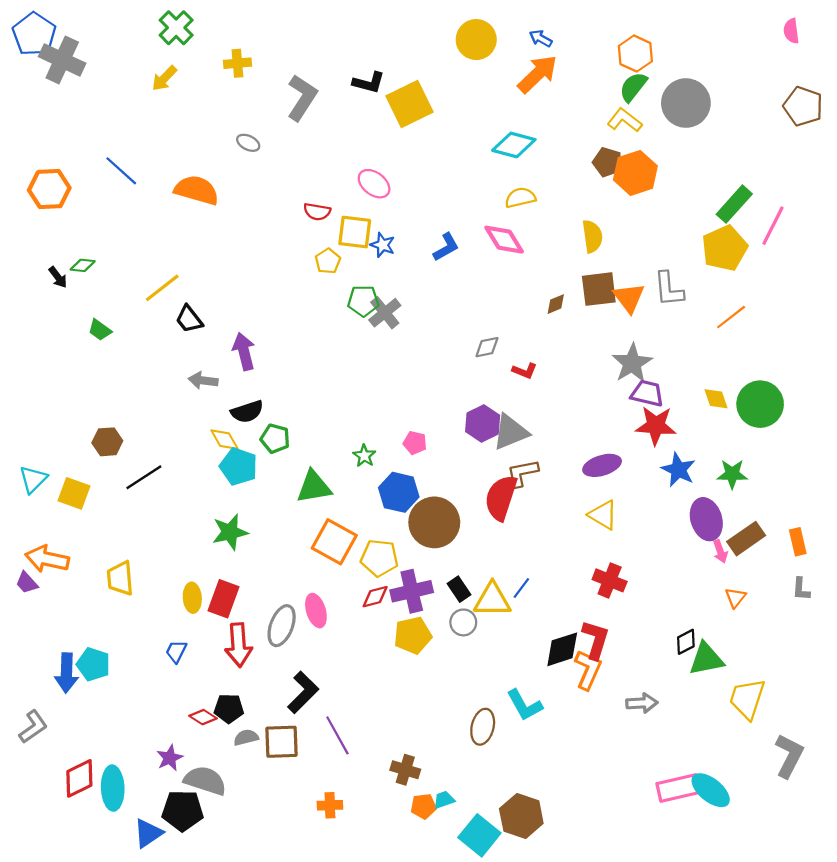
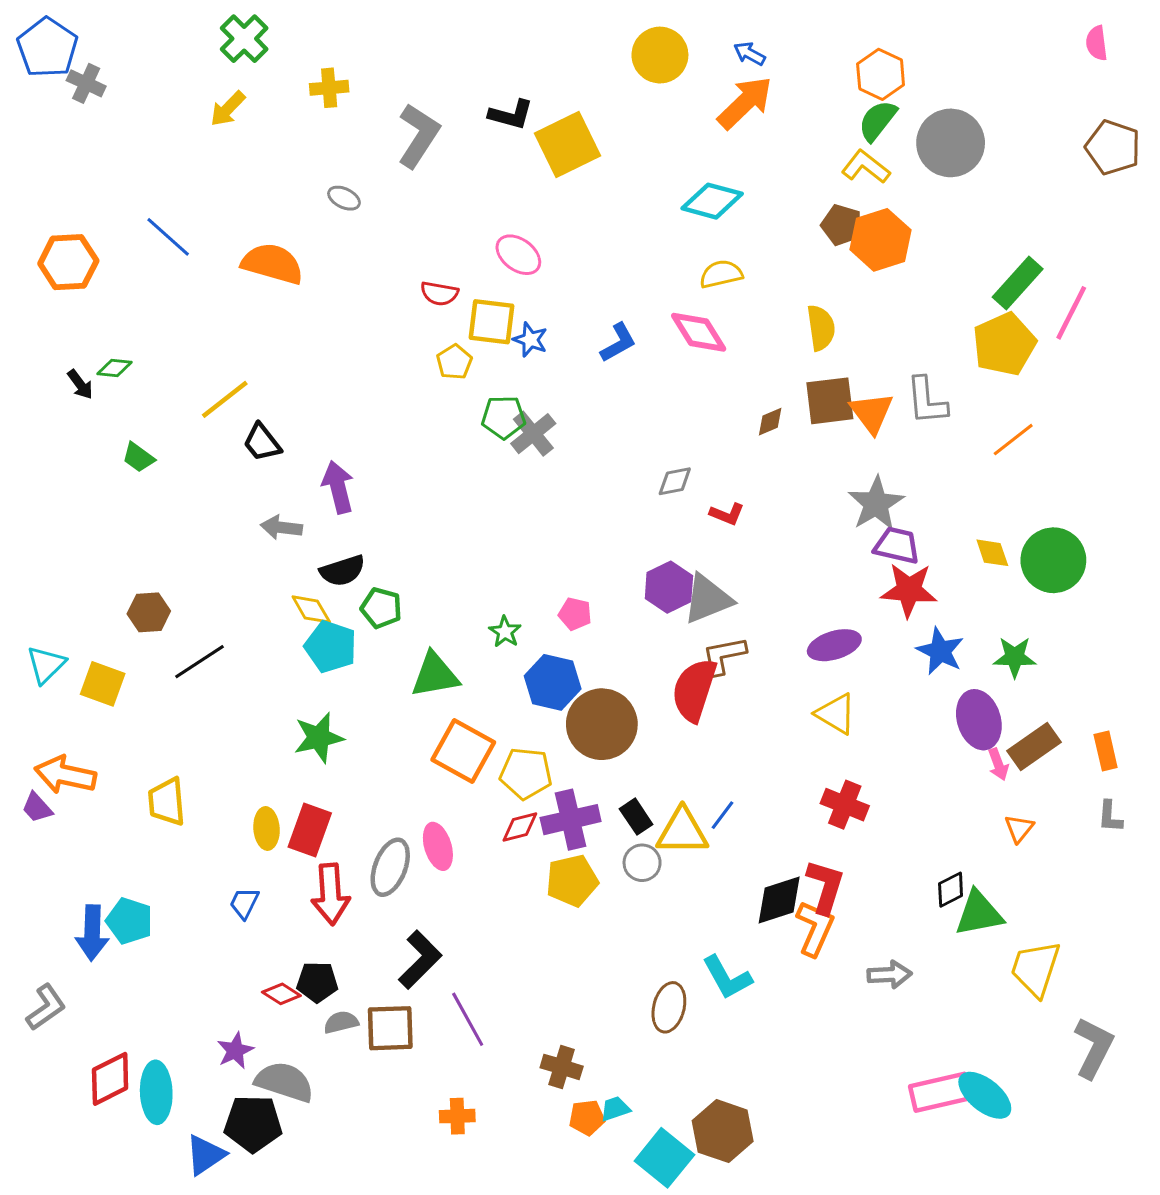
gray cross: (62, 60) -> (86, 83), size x0.6

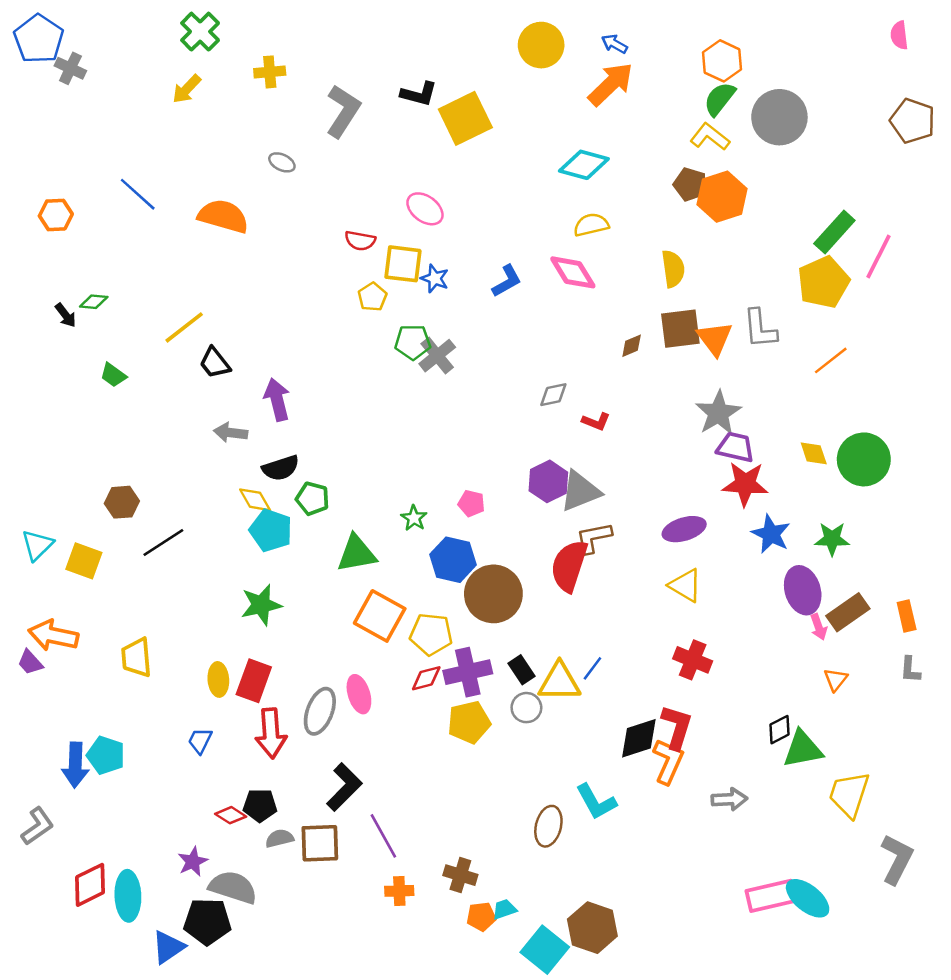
orange hexagon: (68, 262) -> (56, 215), size x0.7
orange cross: (457, 1116) -> (399, 891), moved

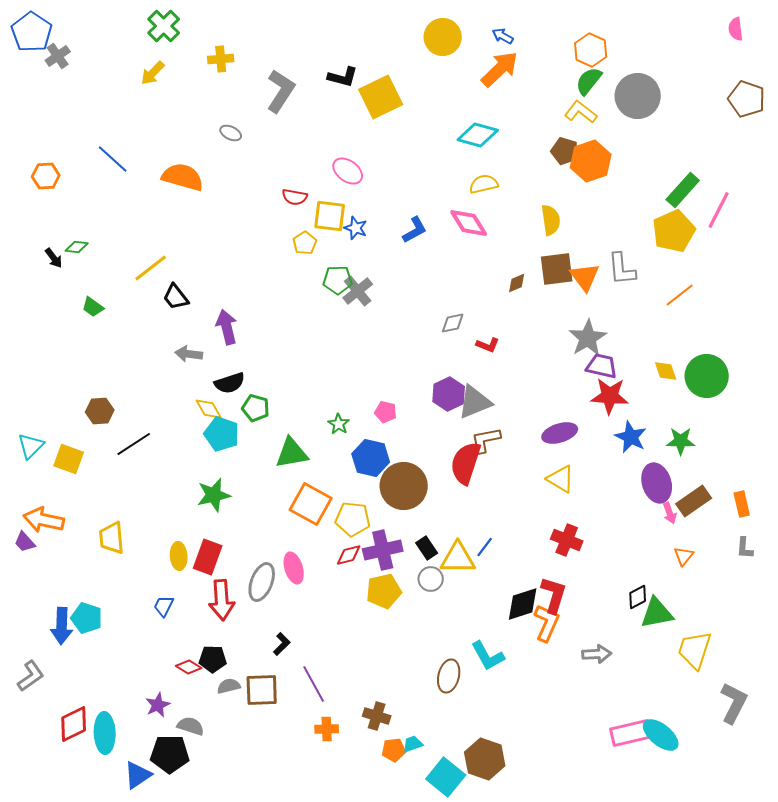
gray cross: (70, 68) -> (58, 56), turned 30
black L-shape: (344, 787) -> (282, 644), size x0.6
gray semicircle: (233, 887) -> (191, 726), size x0.7

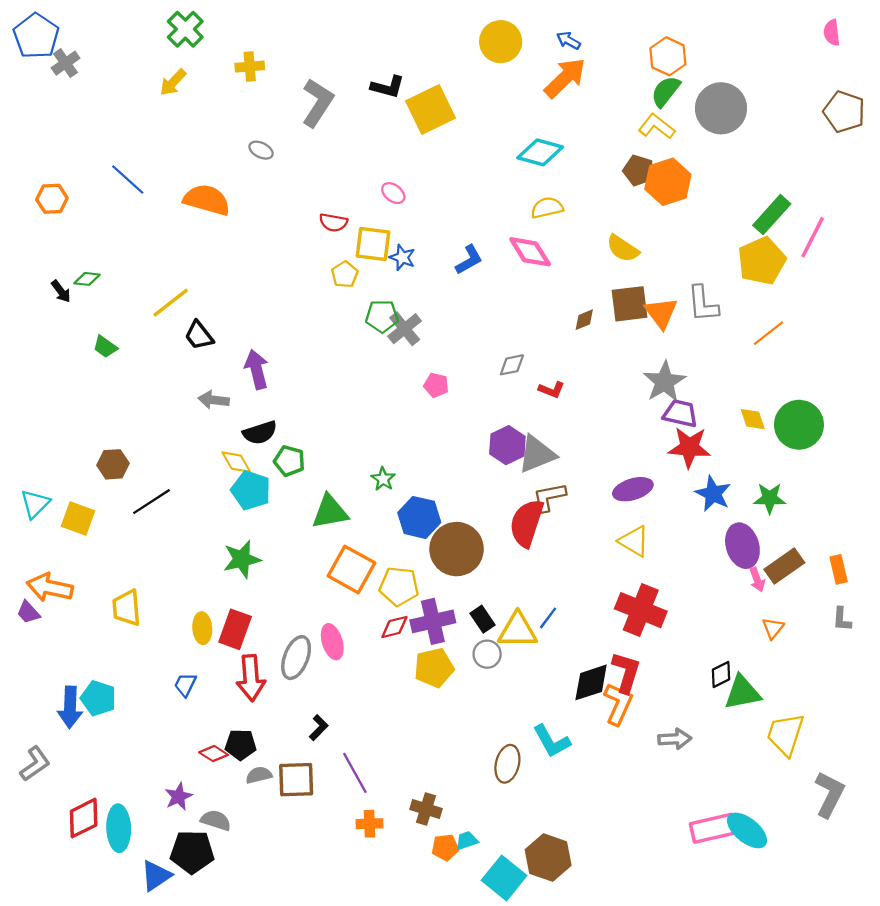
pink ellipse: (348, 171) -> (393, 193), size x0.7
yellow semicircle: (551, 220) -> (623, 248), turned 132
pink pentagon: (386, 412) -> (436, 385), moved
red cross: (567, 540) -> (641, 610), size x1.4

